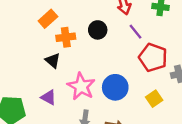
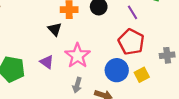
red pentagon: (153, 57) -> (131, 42), moved
blue circle: (115, 87) -> (117, 70), moved

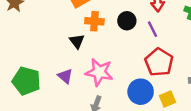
purple line: (133, 12) -> (152, 29), moved
pink star: (77, 56) -> (99, 72), turned -30

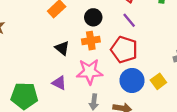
orange cross: (94, 21) -> (91, 41), moved
black circle: (127, 21) -> (93, 17), moved
red pentagon: (159, 62) -> (124, 50), moved

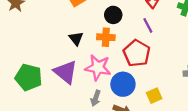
blue circle: (132, 80) -> (123, 84), moved
yellow square: (158, 81) -> (154, 96), moved
purple triangle: (59, 83) -> (66, 72), size x1.6

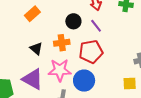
black circle: (113, 15) -> (73, 21), moved
red pentagon: (137, 53) -> (91, 52), turned -30
yellow square: (154, 96) -> (130, 84), moved, turned 32

